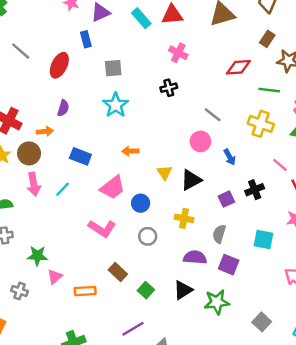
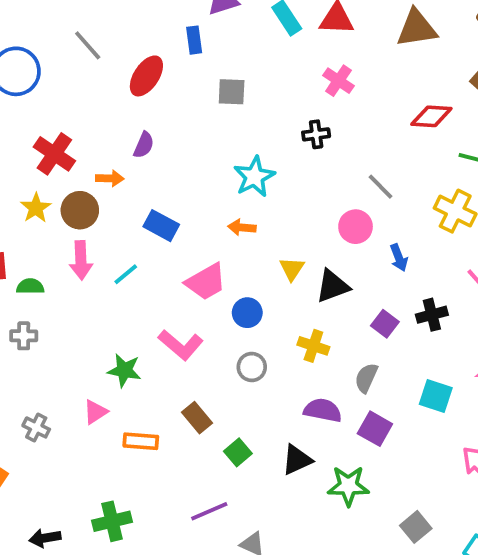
cyan star: (116, 105) -> (254, 177), moved
purple square: (226, 199) -> (385, 324), turned -35
green star: (37, 256) -> (124, 370), moved

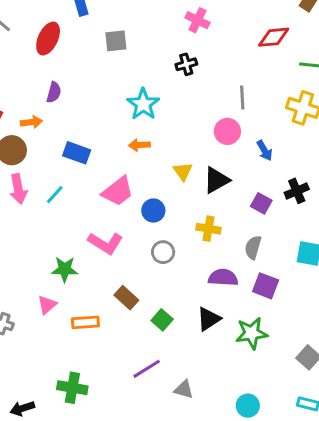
gray line: (380, 187) -> (242, 98), turned 50
green cross: (112, 521) -> (72, 388), turned 32

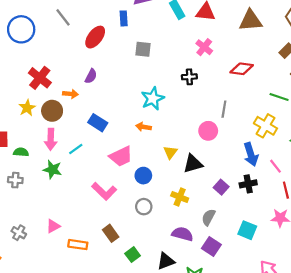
red diamond: (274, 37) -> (242, 69), moved
blue arrow: (265, 151) -> (251, 154), moved, size x1.5
green star: (65, 269) -> (52, 170), moved

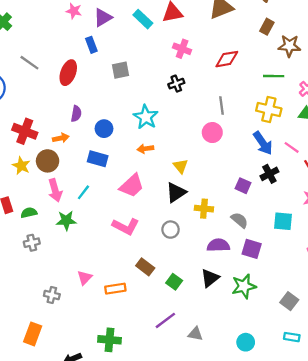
black triangle: (193, 164) -> (176, 193), moved
blue circle: (143, 176) -> (104, 129), moved
gray semicircle: (208, 217) -> (239, 220), turned 119

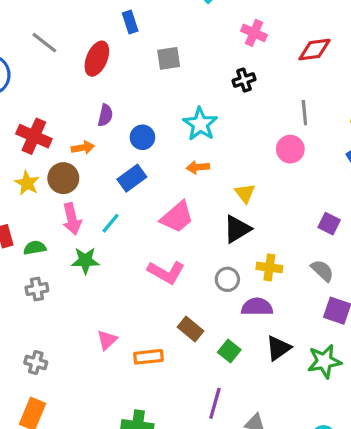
blue rectangle: (98, 159) -> (132, 178), turned -54
yellow cross: (204, 209) -> (269, 267), moved
purple semicircle: (218, 245) -> (257, 307), moved
gray cross: (52, 295) -> (36, 363), moved
purple line: (165, 320) -> (215, 403), turned -40

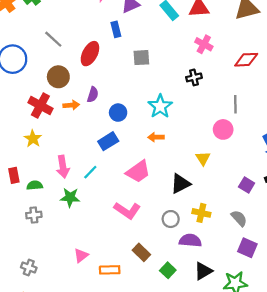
orange arrow: (83, 148) -> (71, 105), moved
brown circle: (63, 178) -> (58, 77), moved
yellow triangle: (245, 193) -> (203, 158), moved

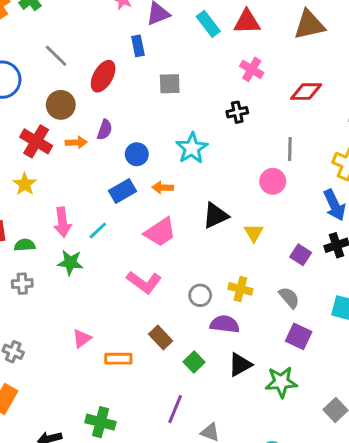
orange arrow: (156, 137) -> (163, 188), moved
yellow triangle: (203, 158) -> (254, 233), moved
black triangle: (180, 184) -> (215, 216), moved

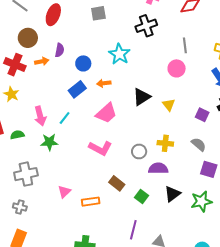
black cross: (237, 112) -> (146, 26), size x1.5
gray cross: (22, 284) -> (26, 174), moved, size x1.6

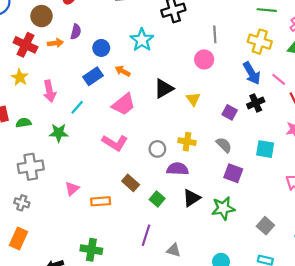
orange arrow: (104, 83) -> (123, 71), turned 32
pink arrow: (40, 116) -> (49, 91), moved

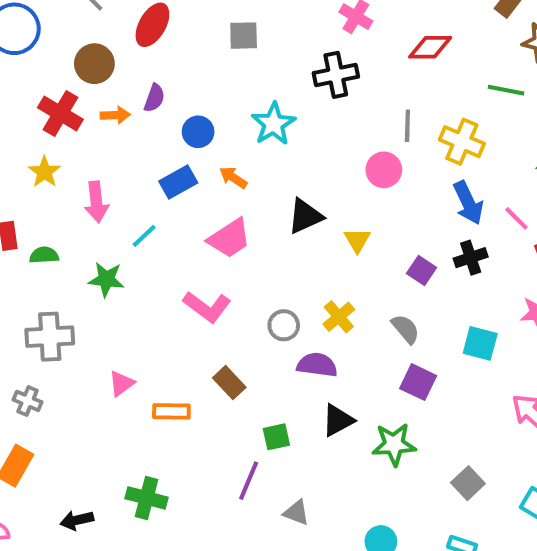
yellow cross: (260, 42) -> (462, 142), moved
yellow cross: (187, 142) -> (339, 317), turned 35
green square: (157, 199) -> (276, 437), moved, turned 32

